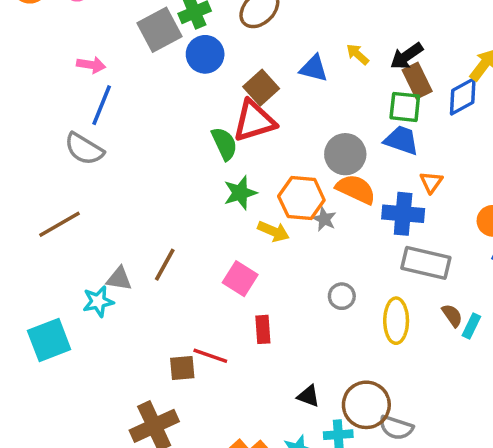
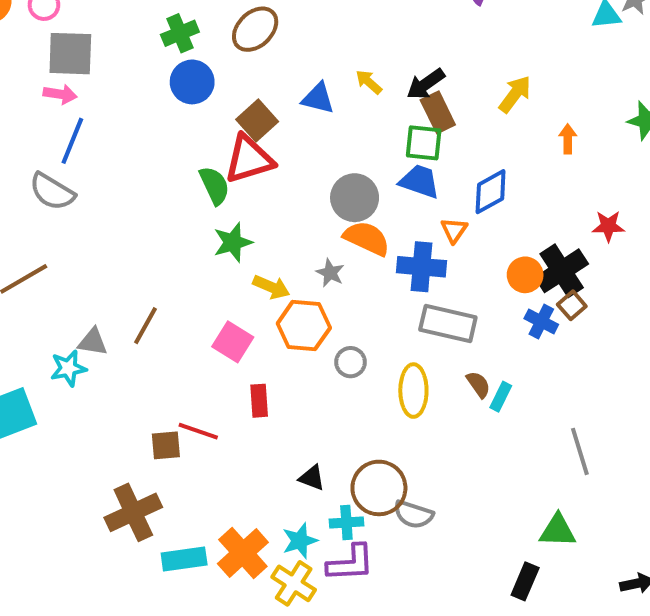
gray square: (159, 30) -> (70, 54), moved, turned 30
blue diamond: (463, 96) -> (491, 192), moved
orange hexagon: (301, 198) -> (304, 326), moved

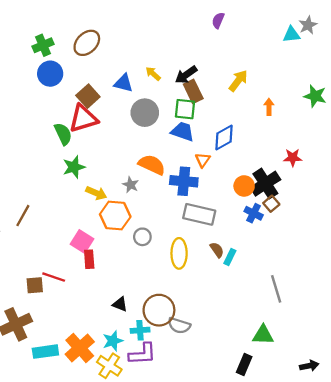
gray circle: (355, 198) -> (145, 113), moved
pink square: (233, 342) -> (82, 242), moved

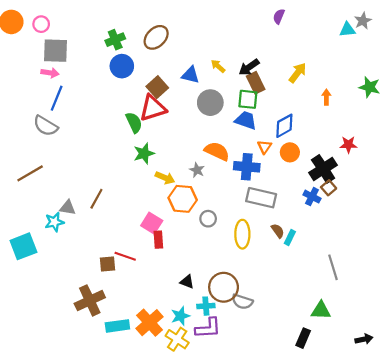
orange circle: (244, 186) -> (290, 152), moved

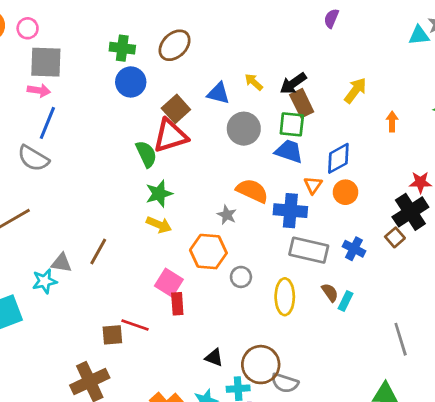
green cross: (115, 40) -> (122, 48), turned 30
black cross: (323, 169) -> (410, 212), moved
yellow arrow: (165, 178) -> (159, 225), moved
blue cross: (312, 197) -> (354, 249), moved

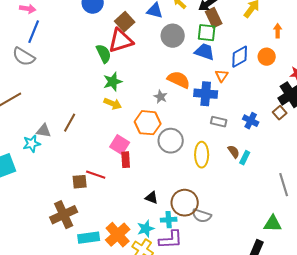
orange circle: (345, 192) -> (267, 57), moved
gray rectangle: (309, 250) -> (219, 122), size x0.6
gray circle: (241, 277) -> (171, 141), size x1.6

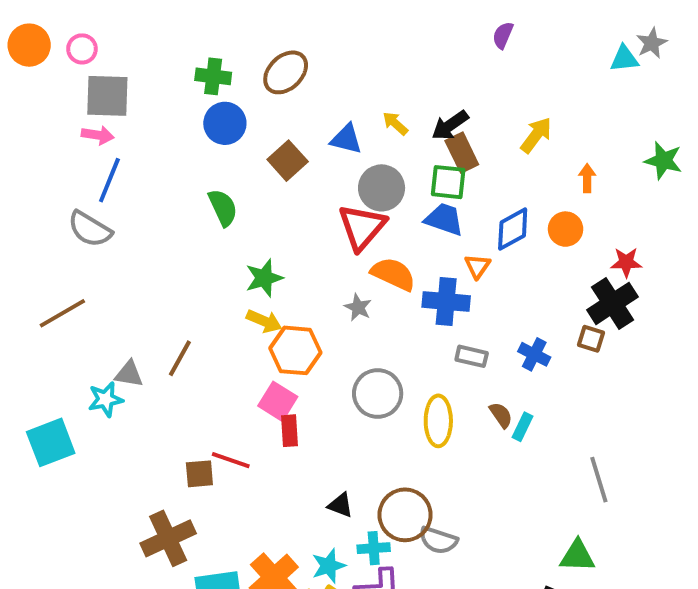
red triangle: (121, 41) -> (362, 227), moved, turned -32
green semicircle: (104, 54) -> (223, 208), moved
brown square: (280, 113) -> (591, 339), turned -32
orange hexagon: (148, 123) -> (295, 350), moved

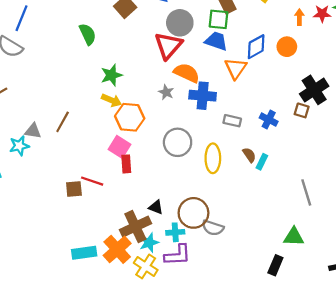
red star: (626, 262) -> (322, 14), moved
orange triangle: (477, 266) -> (236, 68), size x1.5
blue cross: (446, 301) -> (203, 96), moved
brown cross: (168, 538) -> (135, 227), moved

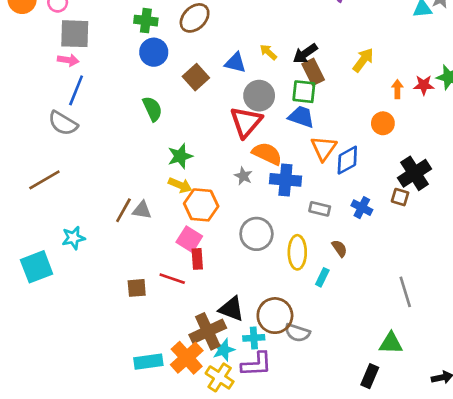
blue diamond: (256, 47) -> (347, 160), moved
gray triangle: (33, 131) -> (142, 210), moved
cyan rectangle: (262, 162) -> (322, 277), moved
red line: (92, 181) -> (172, 279), moved
black triangle: (156, 207) -> (231, 309), size x1.5

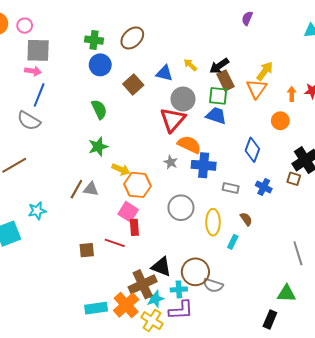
orange triangle: (324, 148) -> (256, 89), moved
green star: (180, 156) -> (98, 147), moved
blue diamond: (347, 160) -> (252, 150), turned -40

